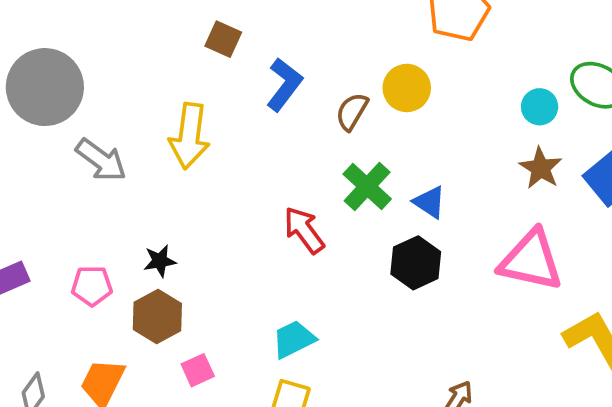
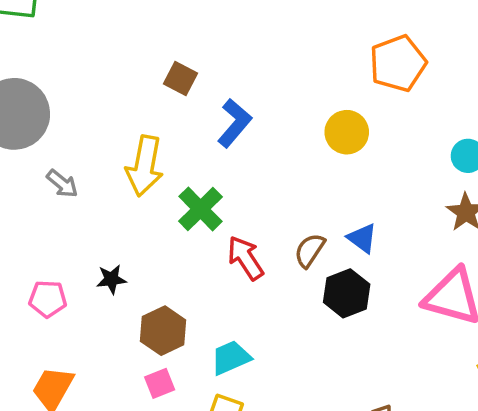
brown semicircle: (352, 112) -> (310, 250), moved
gray arrow: (101, 160) -> (62, 184), size x0.7
green cross: (367, 186) -> (200, 209), moved
brown hexagon: (157, 317) -> (163, 331), moved
pink square: (198, 370) -> (160, 383), moved

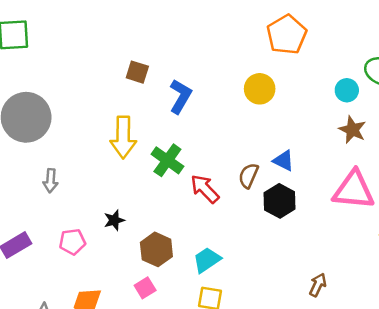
gray arrow: (62, 184) -> (51, 181), moved, turned 65
pink square: (160, 383) -> (145, 288), moved

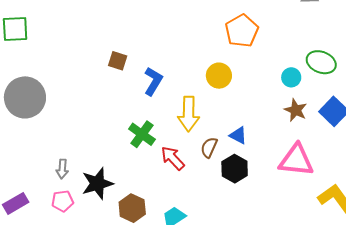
yellow arrow: (123, 137) -> (189, 114), moved
gray arrow: (51, 181) -> (62, 169), moved
black star: (114, 220) -> (97, 184), size x1.8

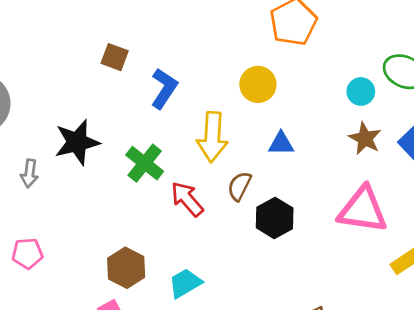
blue triangle: (238, 135) -> (281, 144), moved, turned -30
gray arrow: (62, 169) -> (29, 173), moved
black star: (97, 184) -> (77, 142), moved

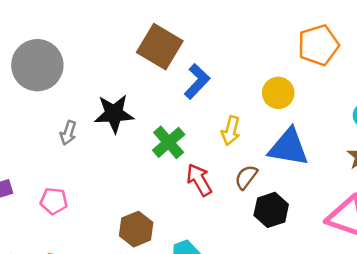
brown square: (115, 57) -> (160, 47), size x1.8
yellow arrow: (212, 137) -> (231, 131), size x0.7
blue triangle: (281, 144) -> (289, 147), size x1.8

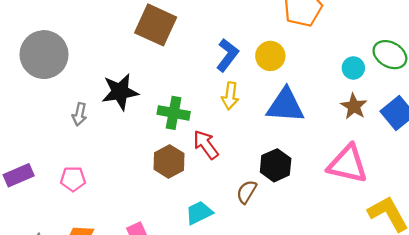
blue L-shape: (197, 81) -> (227, 55), moved
green cross: (169, 142) -> (174, 113), turned -32
brown semicircle: (246, 177) -> (247, 192), moved
brown hexagon: (136, 229) -> (169, 161), moved

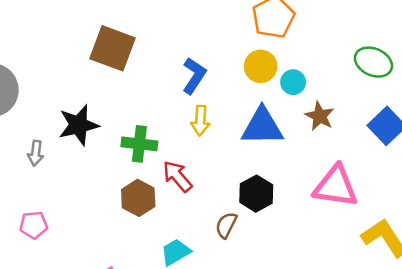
yellow circle: (270, 56) -> (261, 66), moved
cyan circle: (353, 68) -> (293, 82), moved
brown star: (354, 106) -> (320, 116), moved

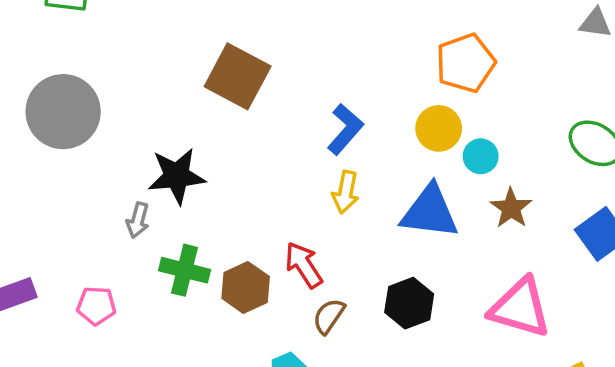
green cross: (139, 144) -> (185, 270), moved
gray arrow: (36, 153) -> (138, 220), moved
brown semicircle: (226, 225) -> (329, 316), moved

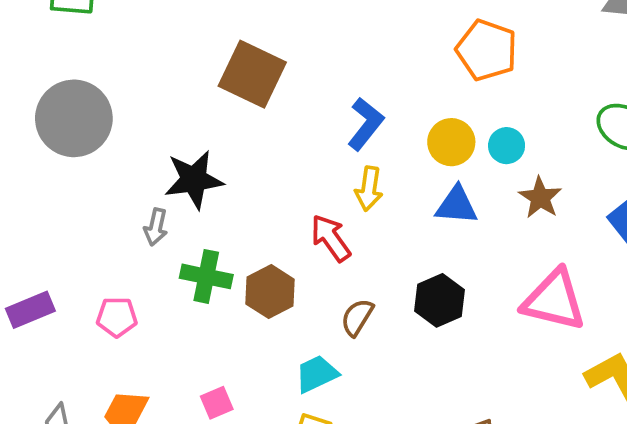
orange pentagon: (465, 63) -> (487, 50), turned -30
yellow circle: (439, 128) -> (451, 142), moved
blue triangle: (430, 212) -> (457, 205), size x0.7
red arrow: (304, 265) -> (331, 238), moved

